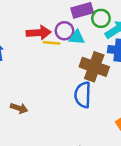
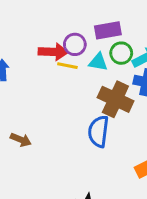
green circle: (101, 18) -> (121, 53), moved
purple circle: (64, 31) -> (75, 44), moved

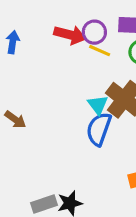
cyan triangle: (98, 62) -> (98, 105), moved, turned 30
yellow line: (67, 66) -> (100, 51), moved

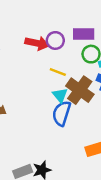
yellow line: (100, 51) -> (58, 72), moved

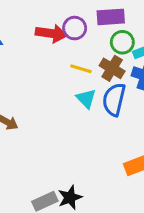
brown cross: (80, 90) -> (112, 68), moved, size x0.7
blue semicircle: (62, 113) -> (114, 100), moved

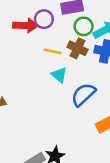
blue semicircle: (114, 100) -> (83, 95), moved, turned 40

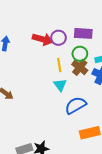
green circle: (84, 26) -> (80, 54), moved
yellow line: (53, 51) -> (59, 65), turned 56

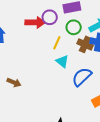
yellow line: (59, 65) -> (57, 43), turned 48
brown cross: (80, 67) -> (85, 44), moved

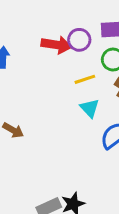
yellow line: (57, 43) -> (85, 79), turned 40

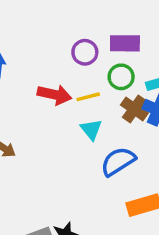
red arrow: (56, 45) -> (54, 95), moved

